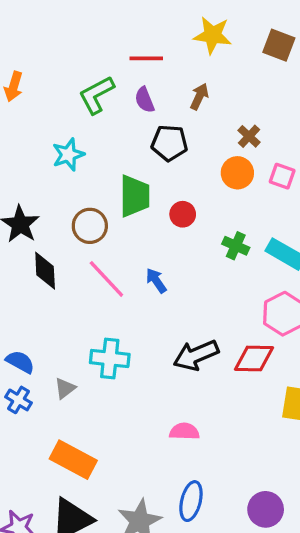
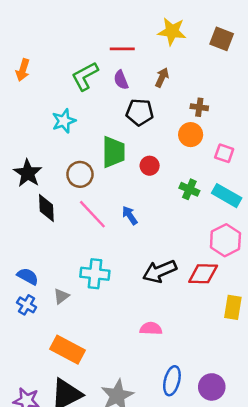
brown cross: (249, 136) -> (199, 107), turned -35
pink square: (282, 176) -> (224, 153), moved
blue ellipse: (191, 501) -> (172, 381), moved

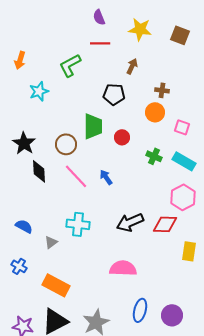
purple semicircle: (121, 80) -> (99, 17), moved
cyan star: (64, 121) -> (39, 91), moved
blue cross: (27, 305) -> (19, 266), moved
pink semicircle: (151, 329) -> (123, 268), size x1.5

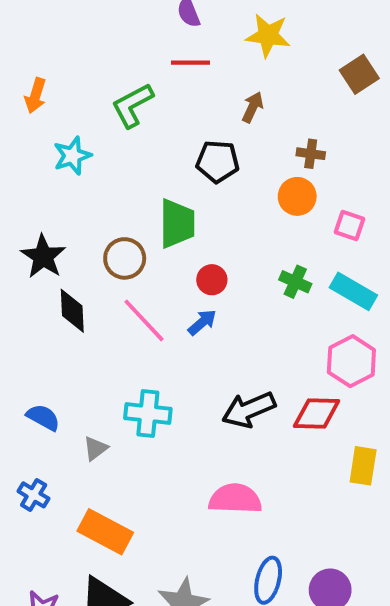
brown square: (180, 35) -> (359, 74), moved, turned 36
red circle: (122, 137) -> (212, 280), moved
blue arrow: (106, 177) -> (202, 322), turned 84

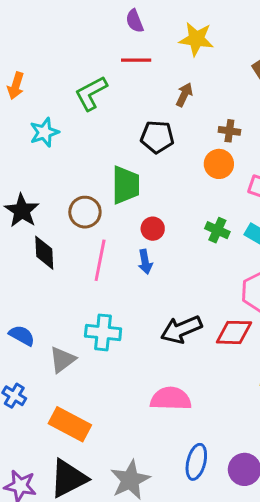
pink line: (144, 320) -> (100, 260), turned 54
blue arrow: (202, 322) -> (145, 262), turned 120
gray triangle: (96, 448) -> (62, 360), size x1.4

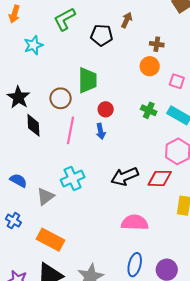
black pentagon: (157, 137) -> (102, 35), moved
cyan cross: (103, 332) -> (73, 178), turned -30
pink semicircle: (171, 399) -> (135, 223), moved

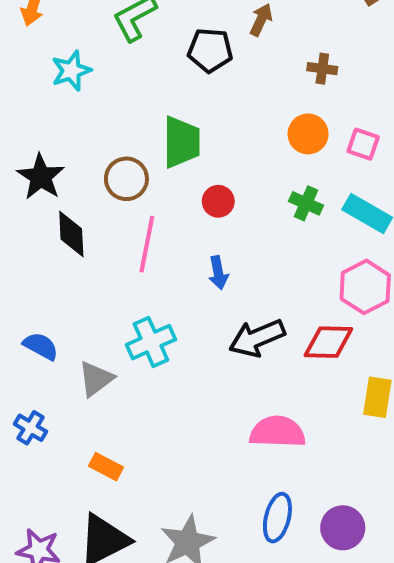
orange circle: (150, 66) -> (308, 134), moved
blue arrow: (101, 131) -> (218, 273), moved
orange rectangle: (50, 240) -> (106, 467), size x0.6

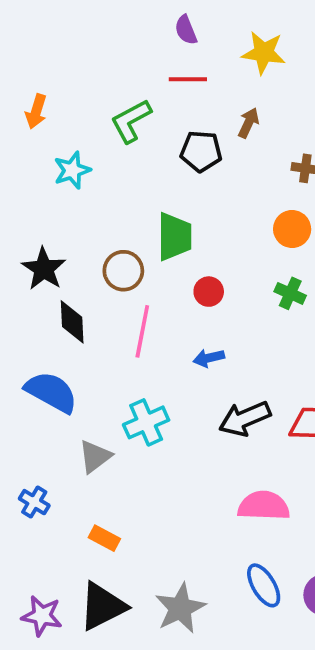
blue arrow: (218, 273) -> (209, 358), turned 88
blue semicircle: (41, 346) -> (51, 392), moved, size x1.6
blue ellipse: (277, 518) -> (264, 585), turned -45

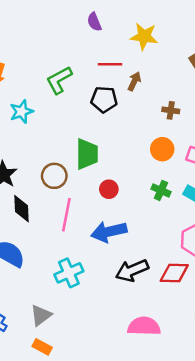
red line: (188, 79) -> (110, 64), moved
blue arrow: (209, 358) -> (109, 232), size x1.8
gray triangle: (95, 457) -> (41, 315), moved

